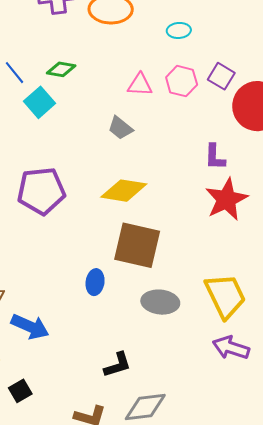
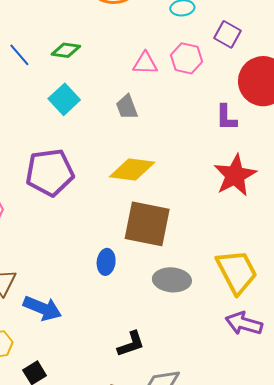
purple square: (221, 76) -> (228, 34), moved
cyan square: (40, 102) -> (64, 99), moved
gray trapezoid: (120, 128) -> (127, 107), turned 32
purple L-shape: (215, 157) -> (226, 117), moved

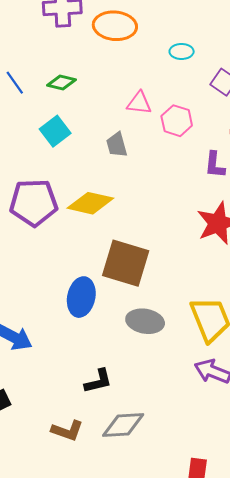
pink hexagon: (187, 58) -> (177, 121), moved
yellow diamond: (132, 170) -> (90, 203), moved
blue ellipse: (106, 262) -> (81, 297), size x1.5

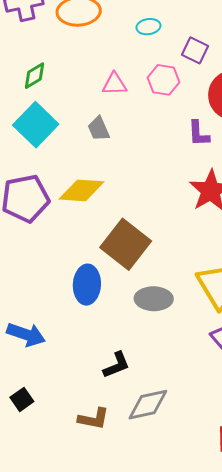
green diamond: (61, 83) -> (35, 76), turned -36
pink hexagon: (177, 121) -> (163, 80), moved
cyan square: (55, 131) -> (36, 125), size x1.4
brown square: (126, 263) -> (126, 244), turned 30

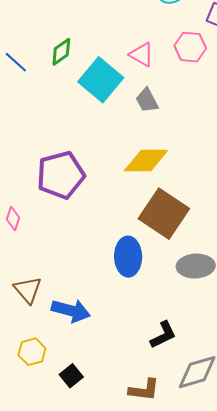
pink triangle: (114, 84) -> (142, 55), turned 36
cyan square: (36, 125) -> (101, 80), moved
gray trapezoid: (99, 129) -> (147, 100), moved
yellow diamond: (82, 190) -> (146, 160), moved

